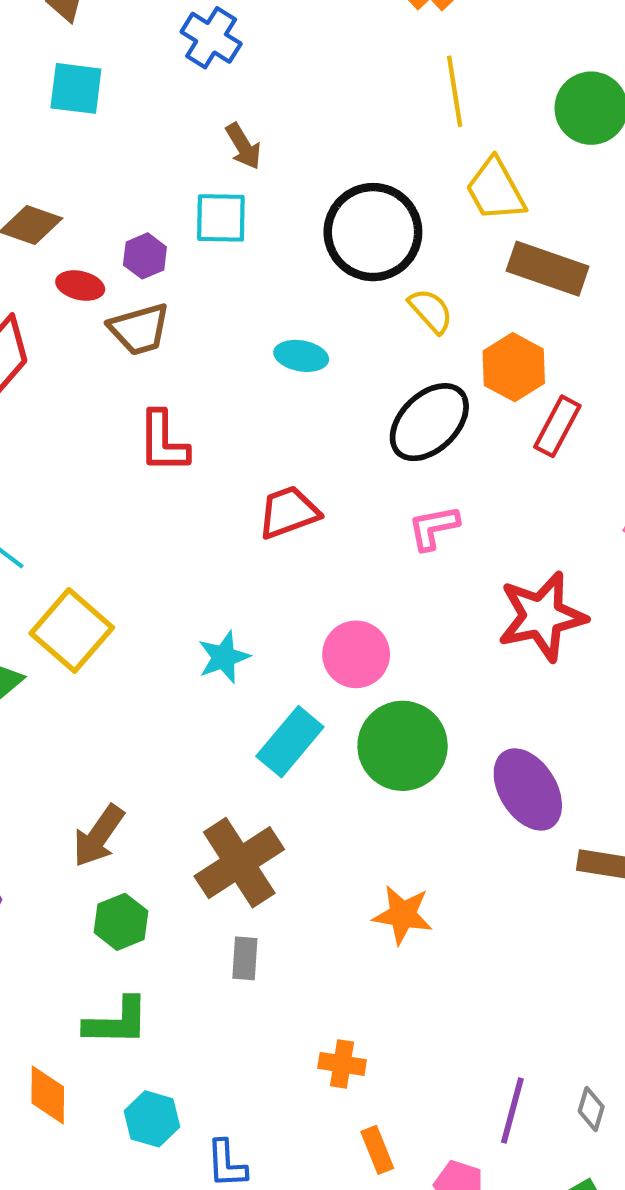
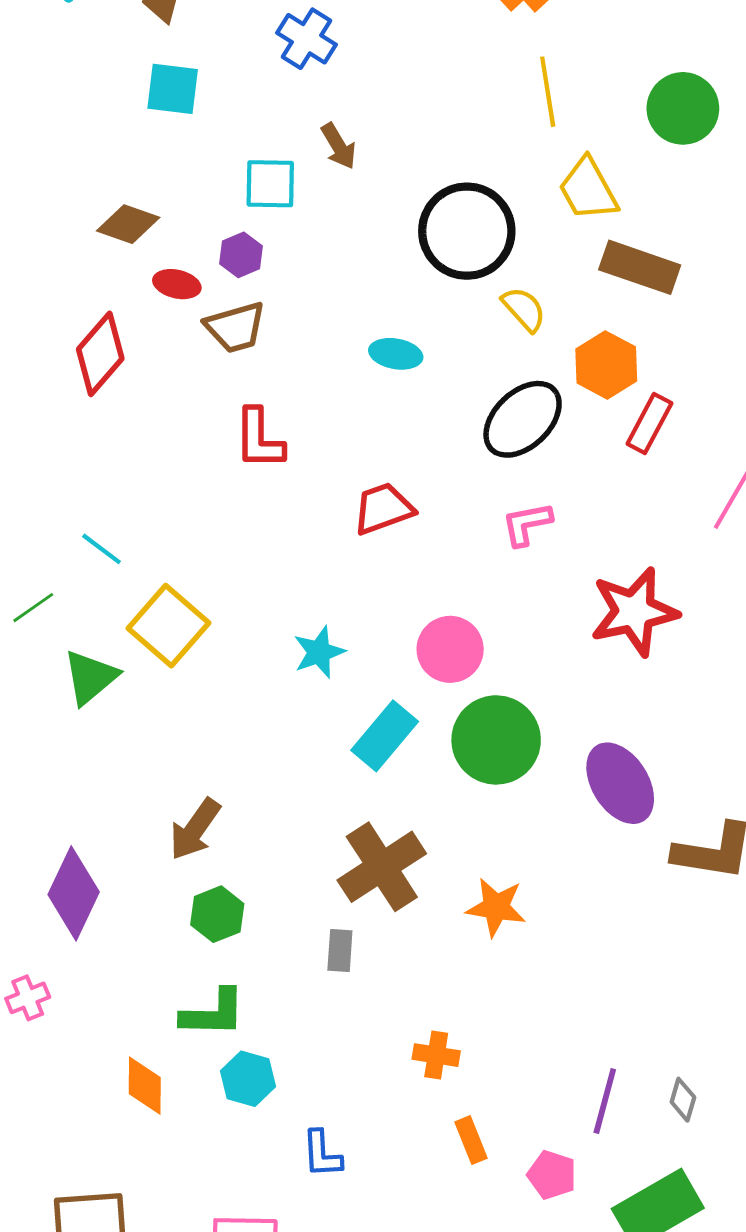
cyan square: (221, 218) -> (270, 184), moved
brown cross: (239, 863) -> (382, 867), moved
cyan hexagon: (152, 1119) -> (248, 1079), moved

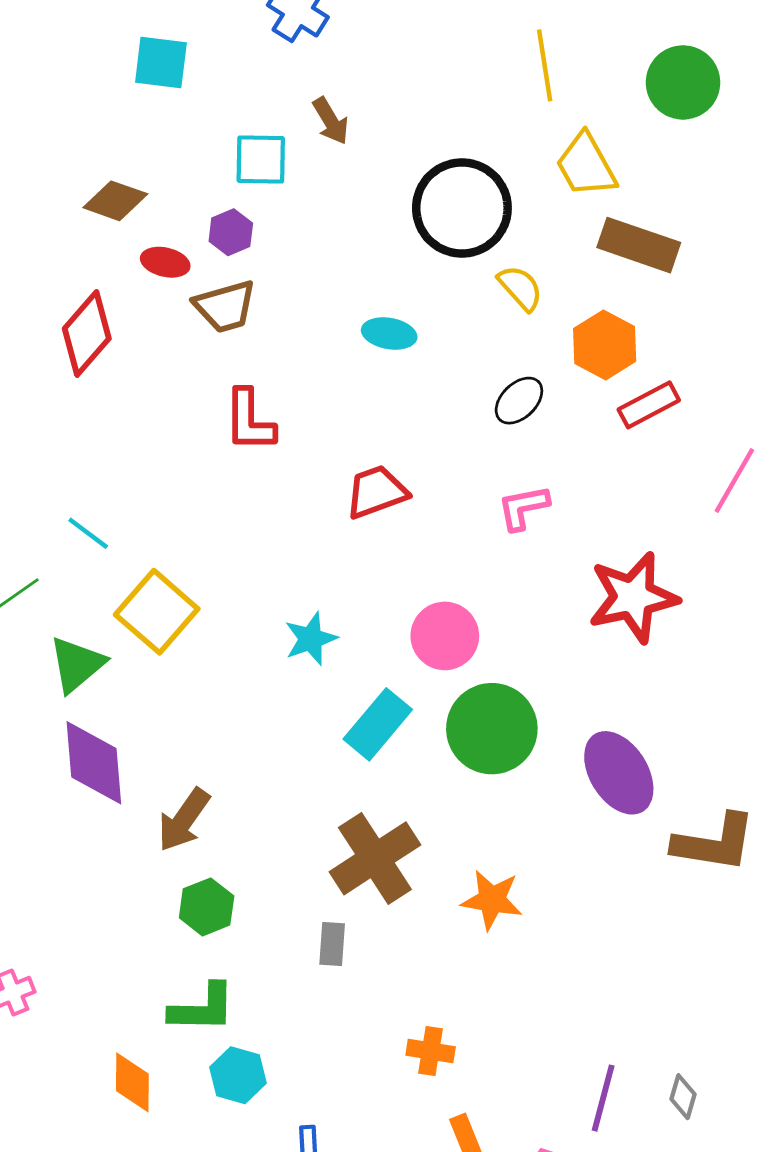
black ellipse: (523, 419) -> (519, 401), size x0.6
red rectangle: (649, 424) -> (649, 405), turned 34
purple diamond: (74, 893) -> (94, 763), moved, turned -30

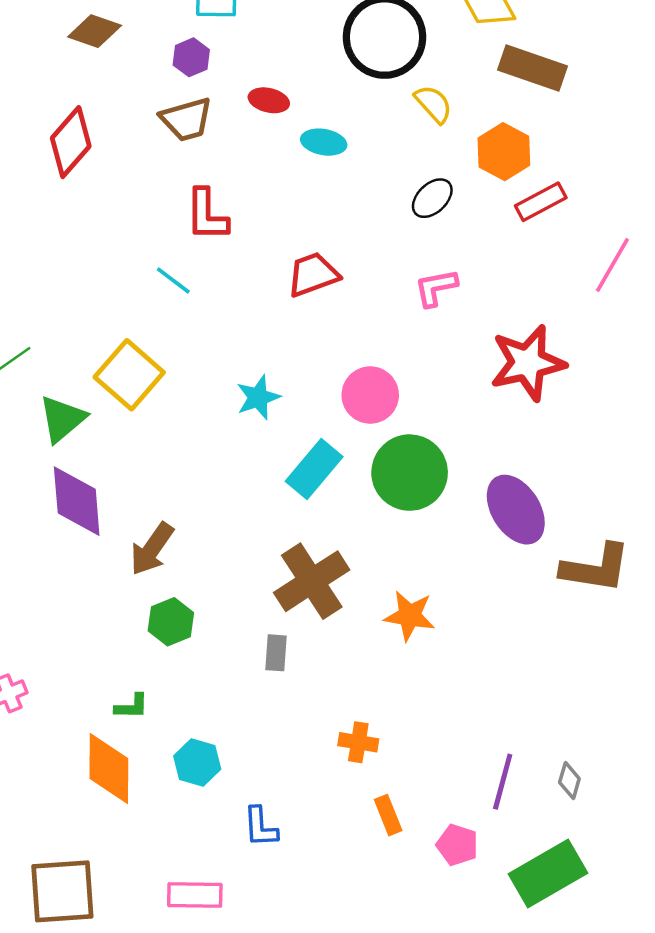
red ellipse: (165, 262) -> (269, 100), moved
cyan line: (88, 533) -> (173, 280), moved
green L-shape: (202, 1008) -> (132, 706), moved, size x0.6
orange diamond: (132, 1082) -> (109, 768), size x1.4

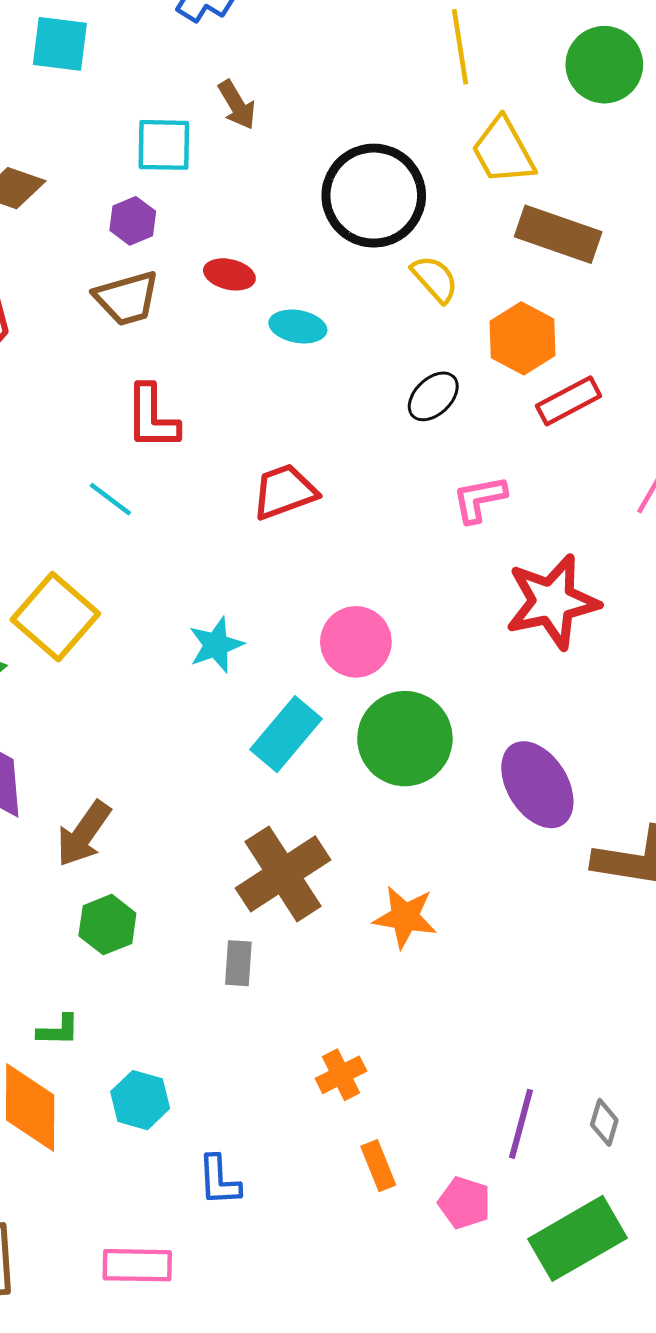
pink L-shape: (436, 288) -> (479, 499), moved
orange cross: (358, 742) -> (341, 1075), turned -36

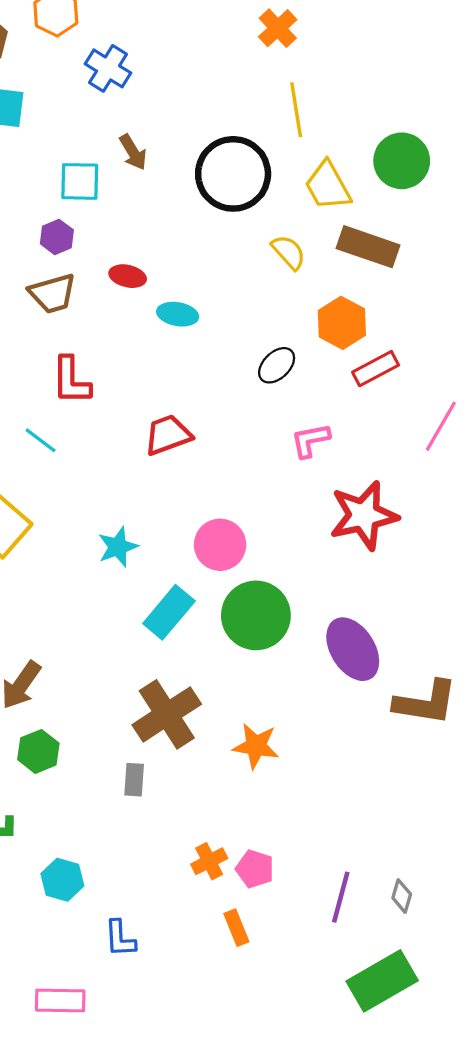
green circle: (604, 65) -> (402, 161), moved
black circle: (374, 196) -> (233, 174), moved
yellow semicircle: (435, 279) -> (289, 252), moved
pink pentagon: (464, 1203) -> (255, 869), moved

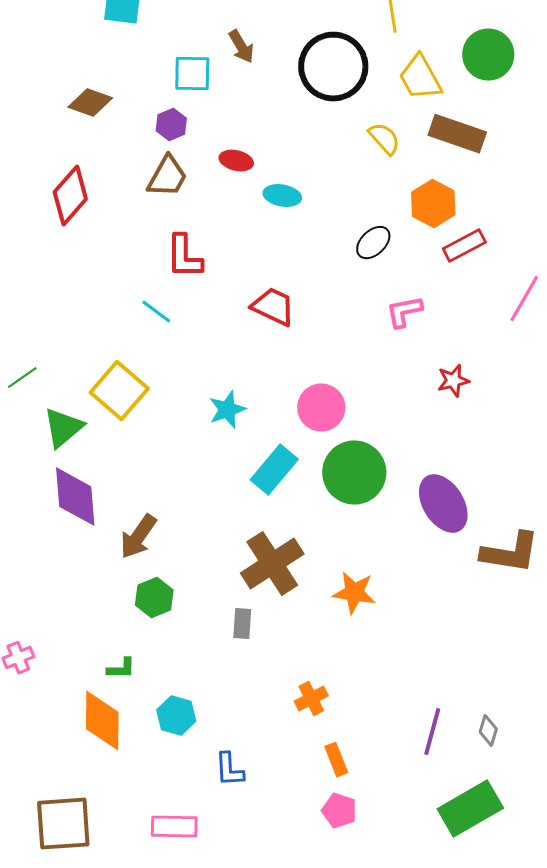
brown trapezoid: (53, 294) -> (167, 177), turned -45
red trapezoid: (168, 435) -> (273, 307), turned 45
red star: (364, 515) -> (453, 381), size x0.5
pink pentagon: (255, 869) -> (339, 811), moved

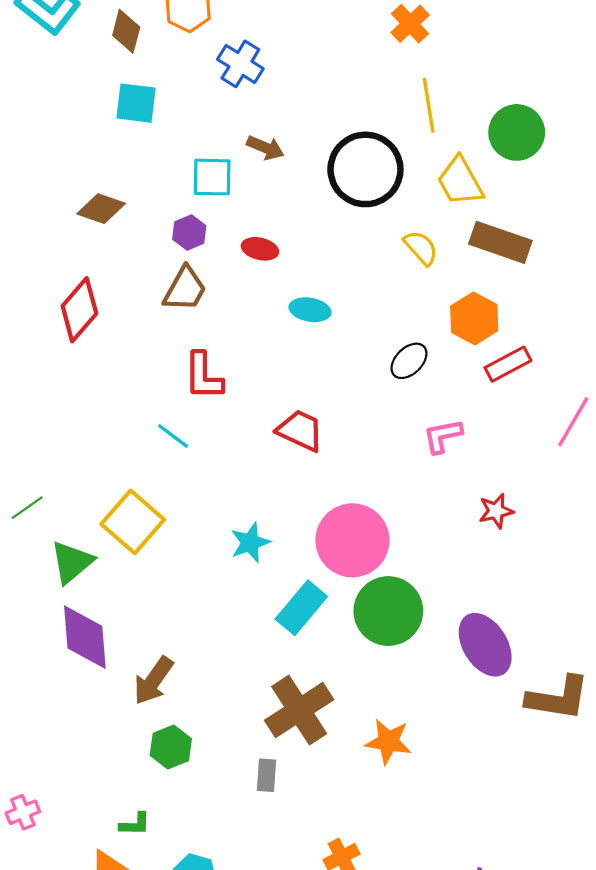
brown arrow: (241, 47) -> (265, 148), turned -36
green circle: (488, 55) -> (517, 132), moved
red ellipse: (236, 161) -> (260, 249), moved
pink circle: (321, 408) -> (352, 540), size x1.4

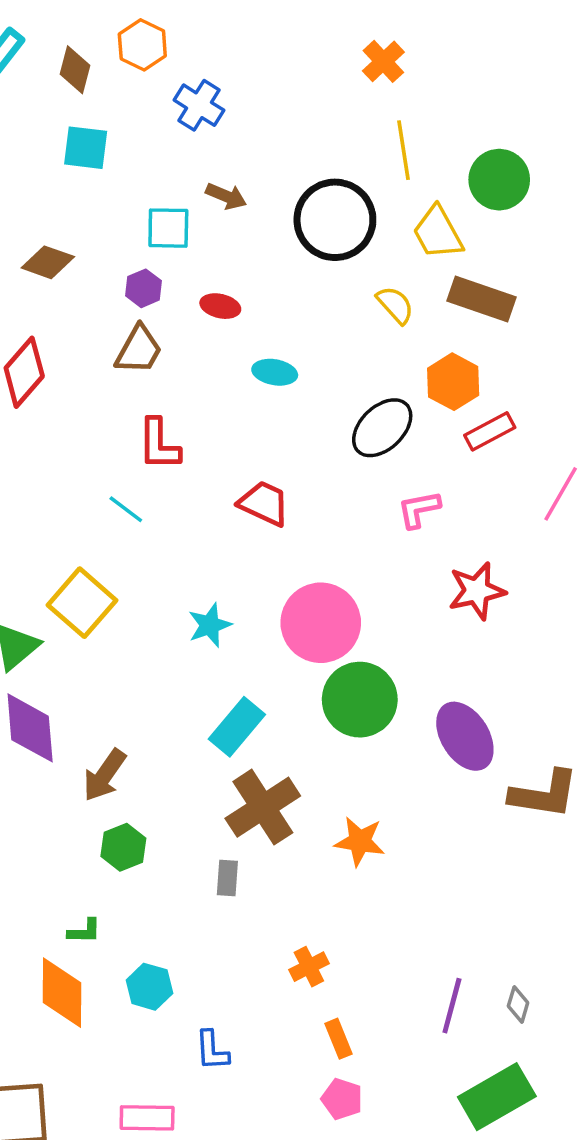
black ellipse: (409, 361) -> (382, 428), size x1.5
red star: (496, 511) -> (477, 591), size x1.5
cyan rectangle: (301, 608) -> (237, 727), moved

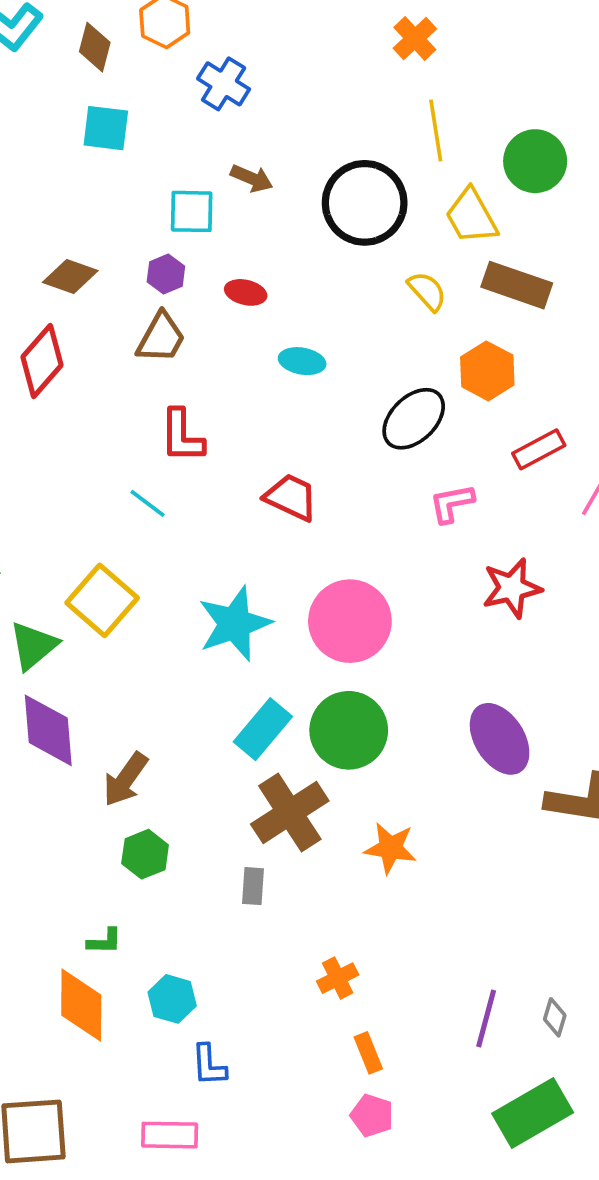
brown diamond: (48, 262) -> (70, 276), moved
red rectangle: (490, 431) -> (539, 449), moved
cyan star: (210, 625) -> (235, 624), size x1.6
green circle: (360, 700) -> (349, 730), moved
blue L-shape: (212, 1051) -> (209, 1065), moved

